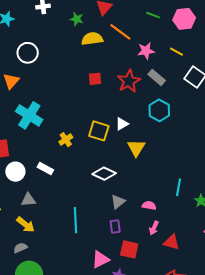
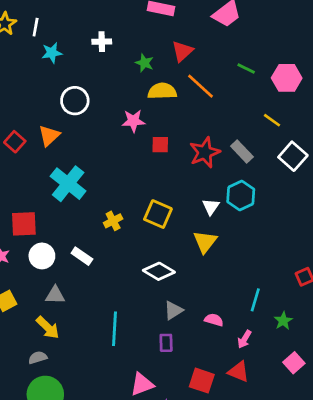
pink star: (146, 51) -> (133, 121), moved
white triangle: (122, 124) -> (211, 207), moved, turned -32
pink arrow: (154, 228) -> (244, 339), moved
red square: (129, 249) -> (202, 381), moved

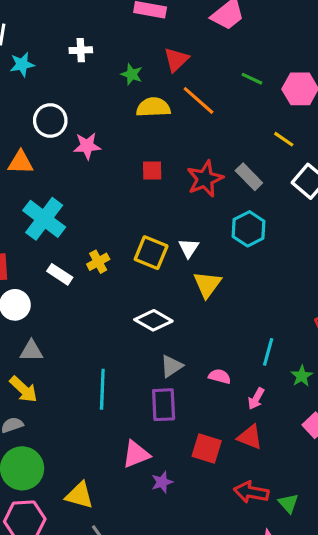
pink star: (133, 121) -> (87, 146), moved
orange triangle: (49, 136) -> (21, 162), turned 45
white triangle: (211, 207) -> (189, 248), moved
white rectangle: (82, 256) -> (60, 274), moved
purple rectangle: (166, 343) -> (164, 405), size x1.5

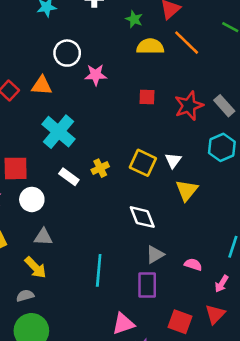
white diamond: (153, 320) -> (142, 217), turned 36
red triangle: (250, 437) -> (215, 314), turned 50

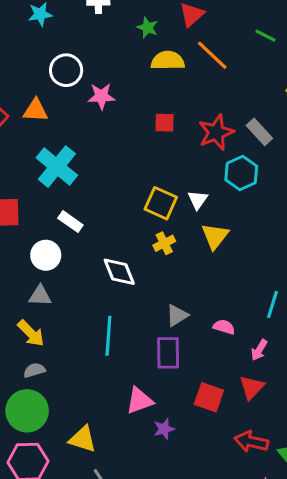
cyan hexagon: (222, 147) -> (241, 173), moved
yellow cross: (100, 168) -> (164, 243), moved
white circle: (32, 199) -> (46, 255), moved
white diamond: (142, 217) -> (119, 272), moved
gray semicircle: (25, 296) -> (34, 370), moved

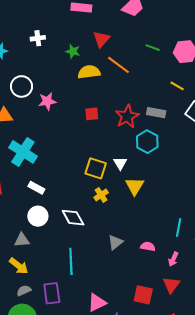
gray rectangle: (259, 132) -> (156, 113), turned -30
white circle: (46, 255) -> (38, 216), moved
purple rectangle: (168, 353) -> (52, 293), moved

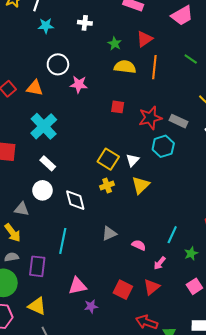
orange line: (119, 65) -> (154, 67), turned 45

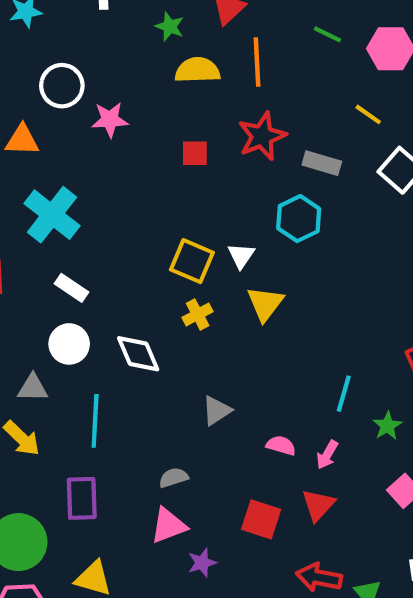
red star: (150, 118) -> (262, 136), moved
cyan line: (63, 241) -> (95, 421), moved
pink semicircle: (139, 245) -> (281, 445), moved
gray semicircle: (12, 257) -> (173, 478), moved

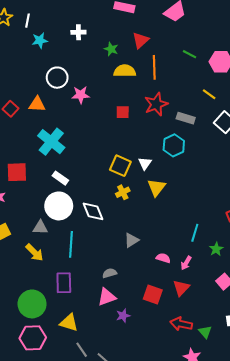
white circle: (69, 344) -> (59, 206), size x1.4

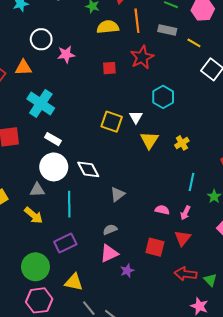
gray rectangle: (186, 118) -> (167, 30), moved
yellow cross: (123, 192) -> (182, 143), moved
gray triangle: (131, 240) -> (118, 194), moved
purple rectangle: (64, 283) -> (65, 243), turned 70

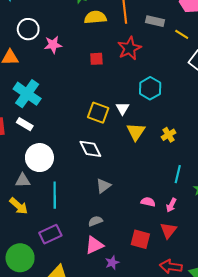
white rectangle: (53, 139) -> (25, 124), moved
white diamond: (88, 169) -> (90, 149), moved

